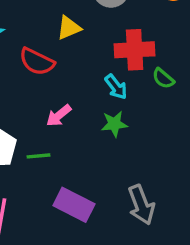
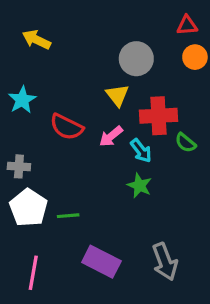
yellow triangle: (69, 28) -> (117, 95), moved, turned -45
pink arrow: (59, 116) -> (111, 136), moved
green star: (114, 124) -> (139, 186), turned 30

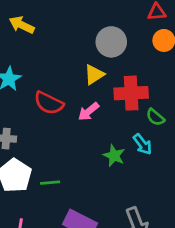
yellow triangle: (117, 95) -> (94, 75), turned 35
cyan arrow: (141, 151) -> (143, 144), moved

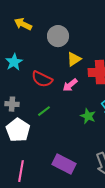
gray circle: (111, 42) -> (58, 36), moved
green line: (50, 183) -> (44, 111), moved, turned -32

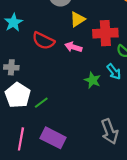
pink arrow: (70, 85) -> (73, 47), turned 56
green line: (44, 111) -> (41, 103), moved
purple rectangle: (64, 164) -> (53, 138), moved

